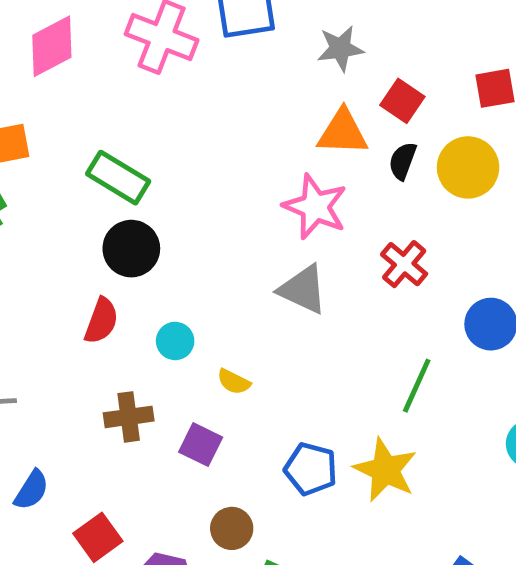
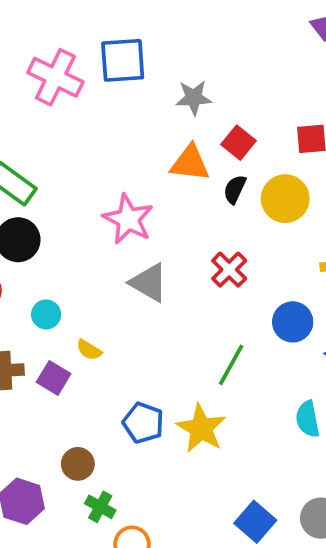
pink star: (315, 207) -> (128, 219), moved
purple square: (201, 445) -> (54, 378), moved

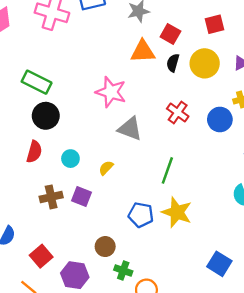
blue circle: (293, 322) -> (220, 119), moved
yellow semicircle: (89, 350) -> (106, 168), moved, turned 112
green line: (231, 365) -> (167, 170), moved

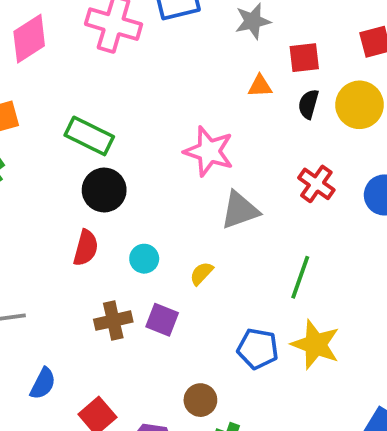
red square: (170, 34) -> (304, 58), turned -36
orange triangle: (143, 51) -> (260, 86), size x0.6
gray triangle: (130, 129) -> (240, 210), turned -40

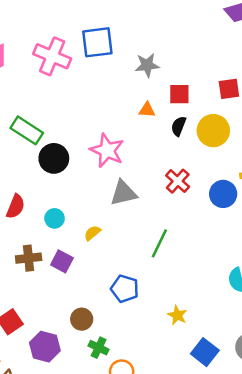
black circle: (104, 190) -> (54, 158), moved
yellow star: (316, 345) -> (177, 315), moved, size x0.6

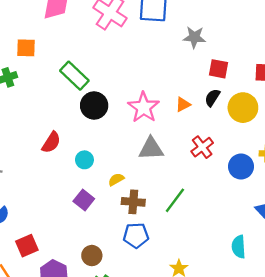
orange triangle: (147, 110) -> (183, 104), moved, turned -42
brown cross: (29, 258) -> (133, 202), moved
blue pentagon: (125, 289) -> (136, 235), turned -30

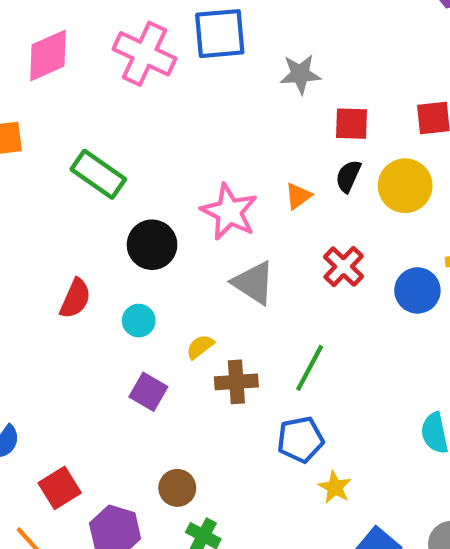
black circle: (94, 105) -> (152, 245), moved
gray triangle: (151, 149) -> (254, 283), turned 44
blue pentagon: (136, 235) -> (300, 440), moved

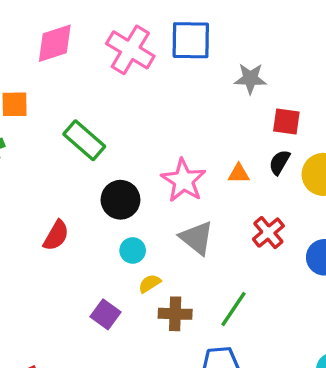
orange triangle: (298, 196) -> (239, 174), turned 30
cyan circle: (139, 321) -> (133, 250), moved

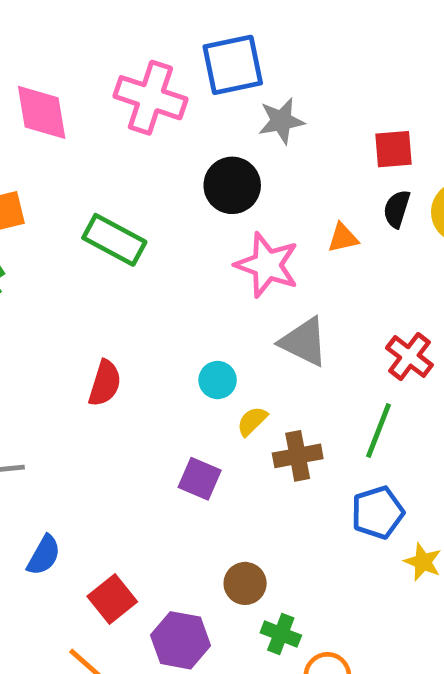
pink diamond: (55, 43) -> (42, 112), turned -69
gray star: (250, 79) -> (281, 121), moved
black circle: (120, 200) -> (232, 185), moved
red cross: (268, 233) -> (409, 356), moved

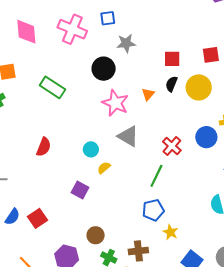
blue square: (233, 65) -> (108, 18), size x0.6
orange triangle: (343, 238) -> (148, 94), turned -40
brown cross: (298, 456) -> (138, 251), moved
red square: (112, 599) -> (38, 218), moved

